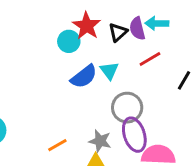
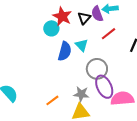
blue semicircle: (84, 77) -> (65, 51), turned -30

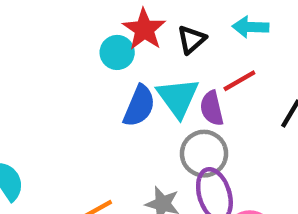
purple semicircle: (97, 14) -> (212, 108), moved
cyan triangle: (82, 45) -> (178, 97), size x1.5

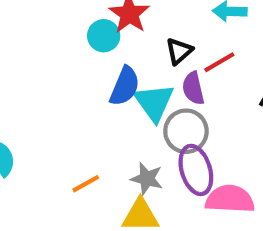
black triangle: (192, 40) -> (179, 51), moved
cyan triangle: (178, 97) -> (154, 102), moved

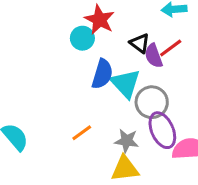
black triangle: (179, 51) -> (140, 43), turned -35
purple semicircle: (193, 88) -> (154, 56), moved
orange line: (86, 184) -> (82, 133), moved

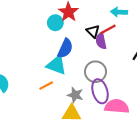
red line: (171, 48) -> (108, 29), moved
cyan triangle: (125, 83) -> (57, 65), moved, turned -35

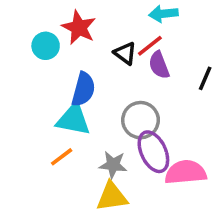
cyan circle: (55, 23) -> (46, 46), moved
purple semicircle: (101, 41) -> (159, 65), moved

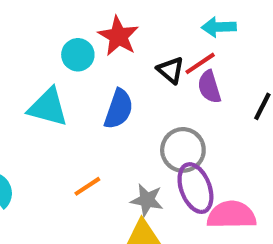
cyan triangle: (73, 120) -> (48, 107), moved

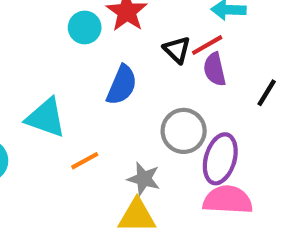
cyan triangle: (48, 107) -> (46, 118), moved
purple ellipse: (195, 188) -> (220, 159), moved, turned 33

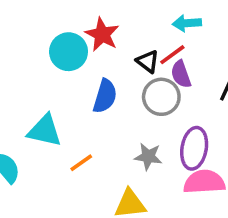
cyan circle: (85, 27) -> (69, 52), size x1.4
gray circle: (184, 131) -> (161, 97), moved
gray star: (144, 179) -> (148, 157), moved

